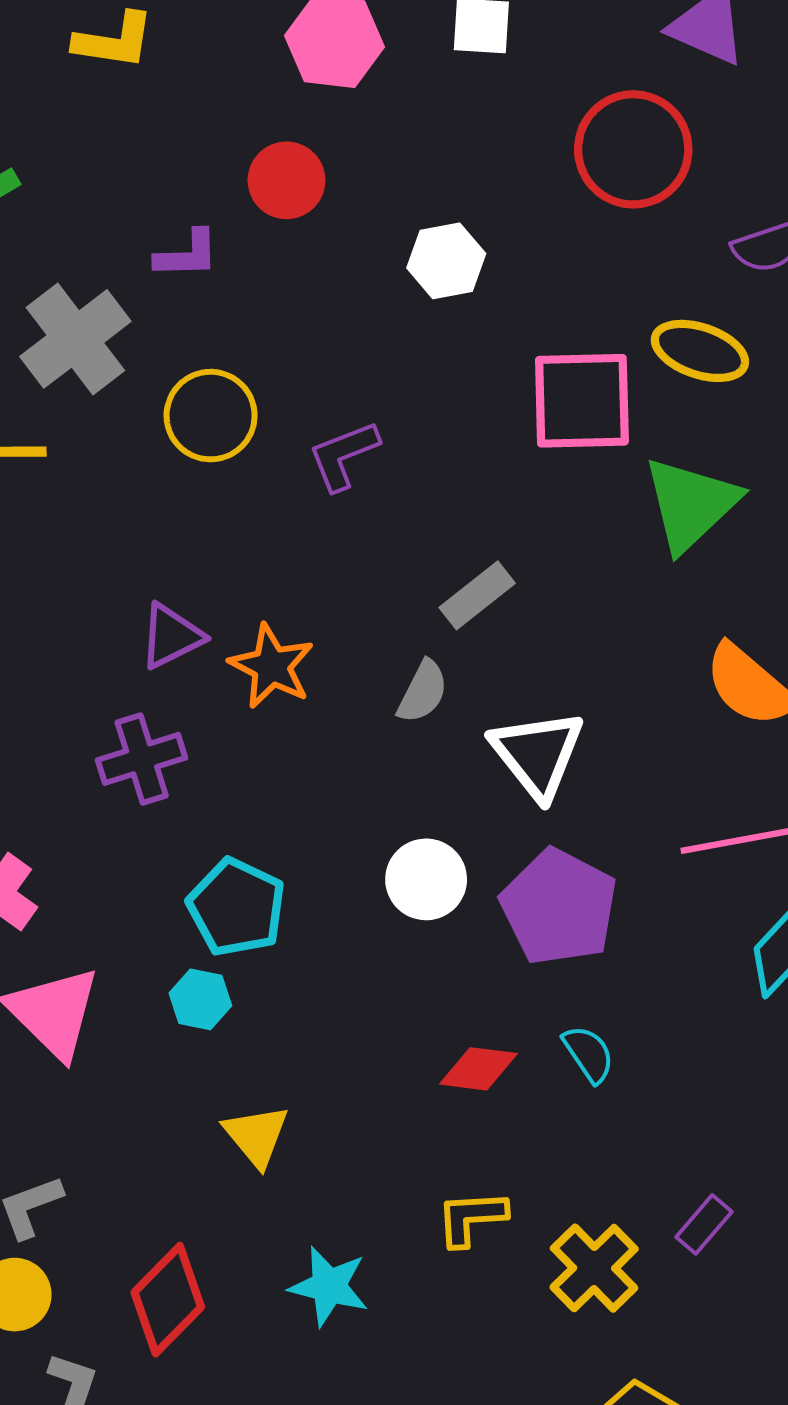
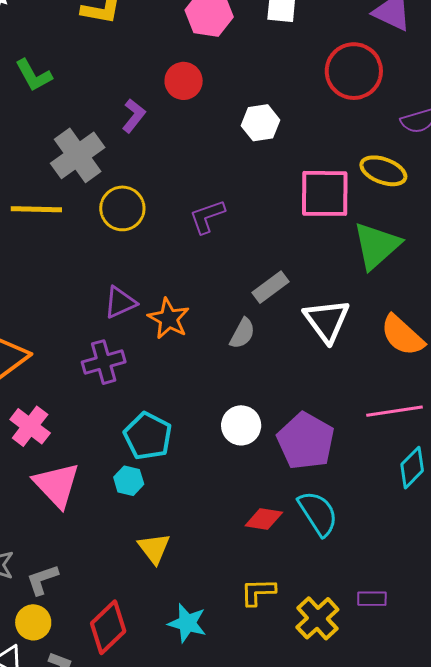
purple L-shape: (187, 255) -> (134, 116), turned -52
yellow circle: (211, 416) -> (122, 208), moved
white triangle: (537, 754) -> (327, 320), moved
cyan semicircle: (589, 1054) -> (318, 513), size x1.6
purple rectangle: (704, 1224) -> (372, 599), turned 48

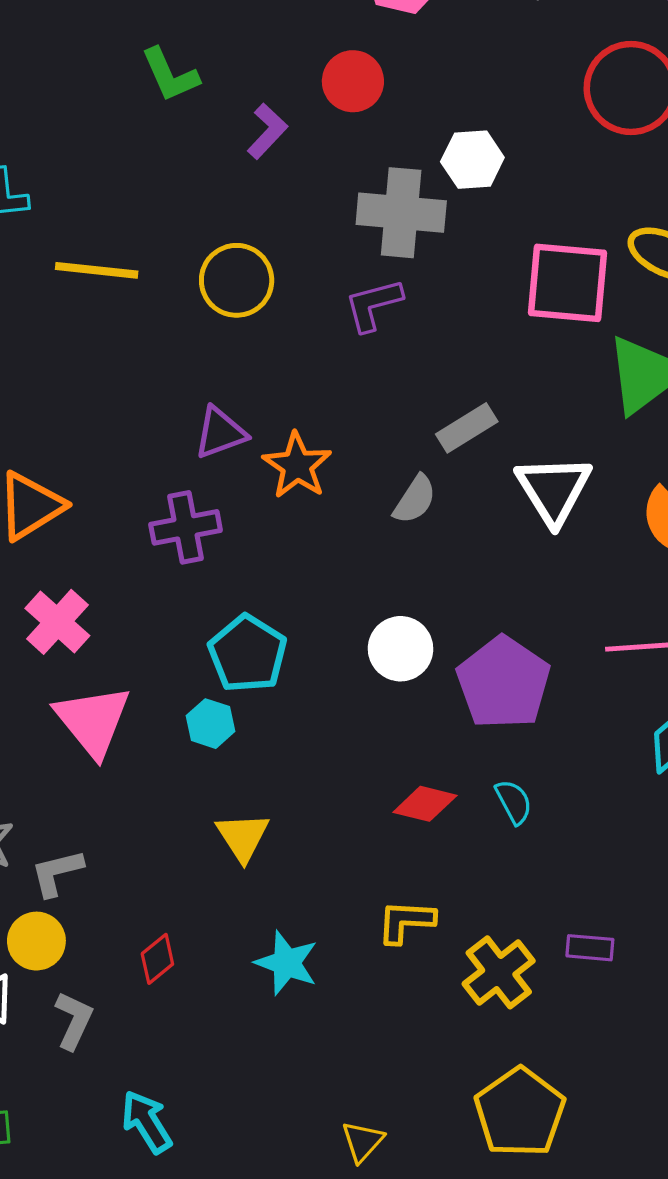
green L-shape: (34, 75) -> (170, 75), moved
gray cross: (78, 155) -> (401, 213), moved, turned 36
cyan semicircle: (318, 513) -> (514, 802), size x0.6
red diamond: (108, 627) -> (157, 959), size x0.6

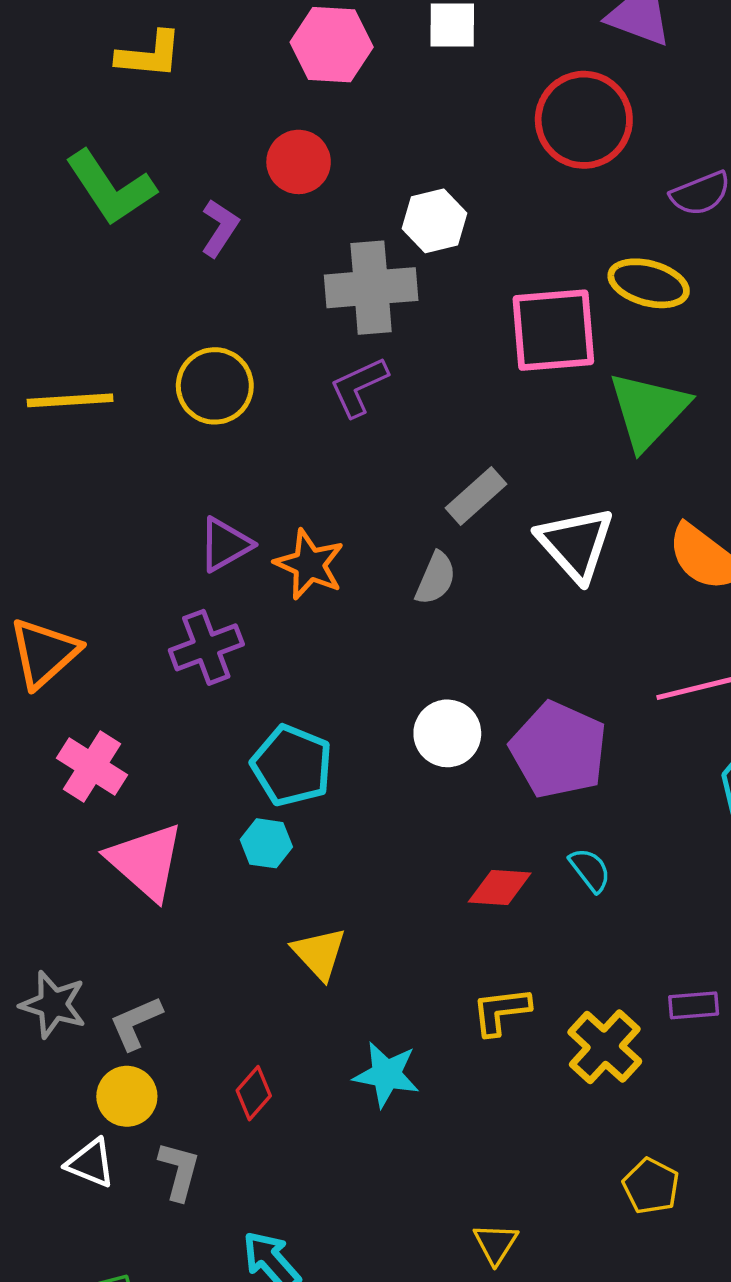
green L-shape: (170, 75) -> (110, 188), size x1.4
yellow pentagon: (520, 1112) -> (651, 1186), size x0.6

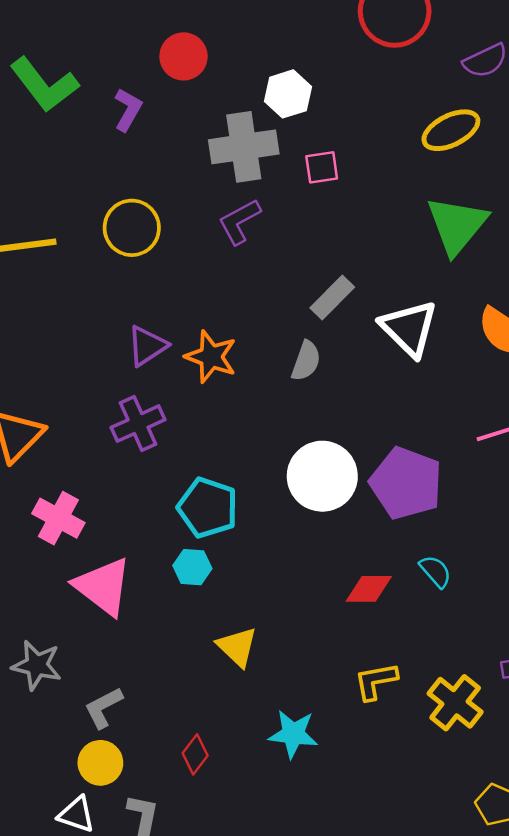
yellow ellipse: (649, 283) -> (451, 130), turned -38
pink square: (553, 330) -> (322, 167), moved, size x0.5
white circle: (447, 733) -> (322, 476), size x1.4
gray star: (53, 1005) -> (37, 665), moved

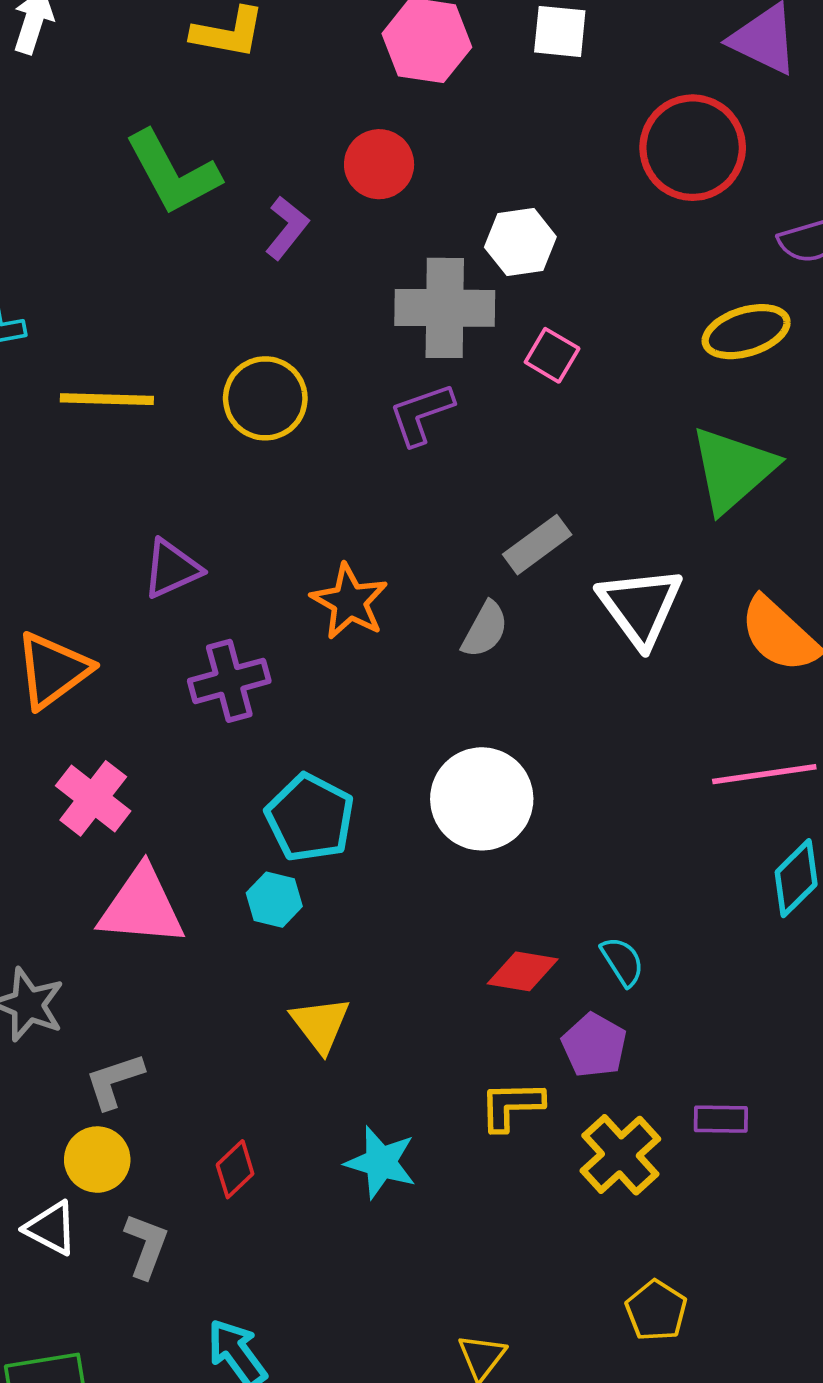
pink square: (322, 167) -> (552, 355), turned 30
purple triangle: (147, 346) -> (172, 569), moved
purple pentagon: (406, 483) -> (594, 1045), moved, size x0.6
pink triangle: (103, 586) -> (142, 907), turned -42

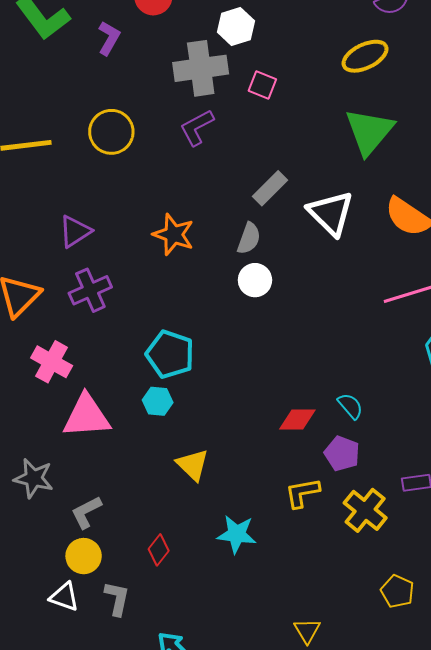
purple cross: (229, 681) -> (90, 290), moved
white circle: (482, 799) -> (255, 280), moved, size x0.6

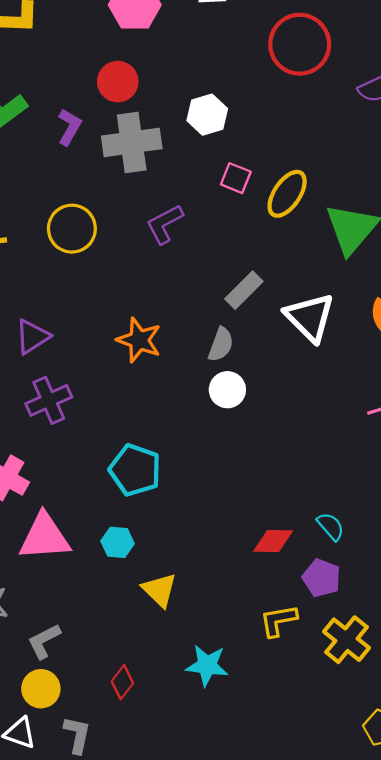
yellow ellipse: (365, 56) -> (287, 194), moved, turned -30
gray cross: (201, 68) -> (132, 142), moved
cyan hexagon: (158, 401) -> (118, 542), moved

